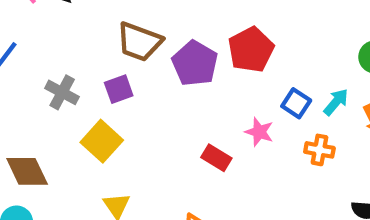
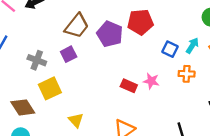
brown trapezoid: (139, 42) -> (77, 26), turned -64
red pentagon: (251, 50) -> (140, 22), turned 30
pink star: (259, 132) -> (151, 81), moved
yellow square: (102, 141) -> (50, 88), moved, turned 30

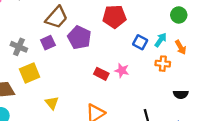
purple pentagon: (110, 34) -> (79, 38), moved
orange cross: (187, 74) -> (163, 64), moved

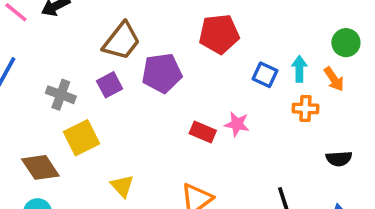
green circle: (179, 15) -> (346, 43), moved
purple pentagon: (79, 38) -> (162, 73), turned -30
cyan arrow: (161, 40) -> (299, 69), turned -32

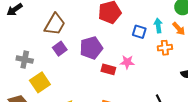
purple pentagon: (162, 73) -> (91, 48), moved
purple square: (110, 85) -> (60, 49), moved

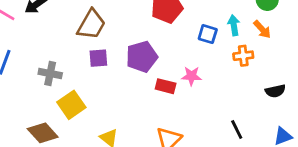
purple square: (60, 49) -> (98, 58), turned 32

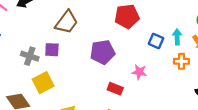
purple square: (98, 58) -> (52, 50), moved
red rectangle: (166, 86) -> (115, 89), moved

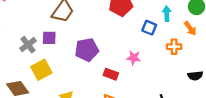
cyan arrow: (177, 37) -> (167, 14), moved
purple pentagon: (103, 52) -> (87, 50), moved
gray cross: (30, 56) -> (28, 45), turned 35

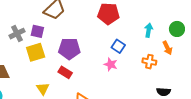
blue square: (149, 28) -> (118, 46), moved
yellow square: (41, 70) -> (36, 52), moved
red rectangle: (111, 74) -> (65, 72), moved

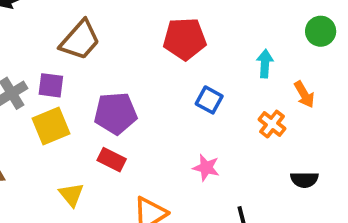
green circle: (177, 29) -> (321, 31), moved
orange cross: (149, 62) -> (272, 124), turned 32
pink star: (111, 64) -> (206, 168), moved

